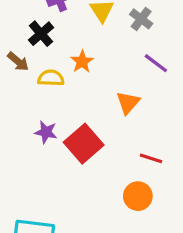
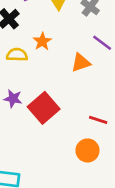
orange triangle: (128, 103) -> (81, 63), moved, turned 30

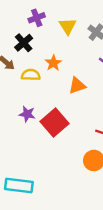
orange triangle: (81, 63) -> (77, 86), moved

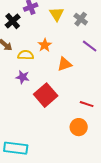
black cross: (24, 43) -> (13, 21), moved
purple star: (27, 114) -> (23, 77), moved

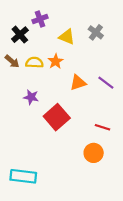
yellow triangle: (57, 14) -> (67, 37), moved, turned -35
purple line: (90, 46) -> (106, 83), moved
yellow semicircle: (26, 55) -> (34, 63), moved

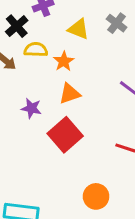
yellow semicircle: (34, 63) -> (36, 50), moved
orange triangle: (78, 83) -> (70, 94), moved
orange circle: (94, 153) -> (96, 196), moved

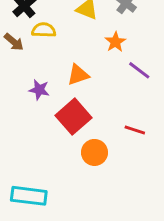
orange star: (64, 61) -> (115, 42), moved
orange circle: (96, 196) -> (94, 152), moved

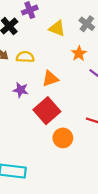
yellow semicircle: (44, 30) -> (25, 57), moved

